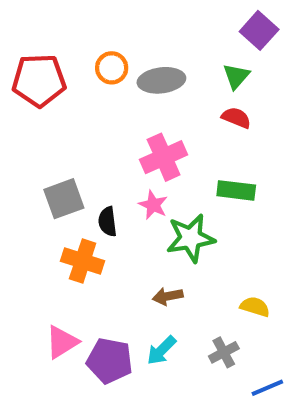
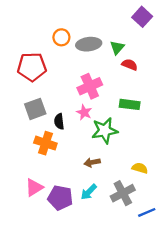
green triangle: (236, 76) -> (117, 48), moved
red pentagon: (39, 80) -> (32, 67), moved
gray cross: (224, 352) -> (123, 193), size x1.5

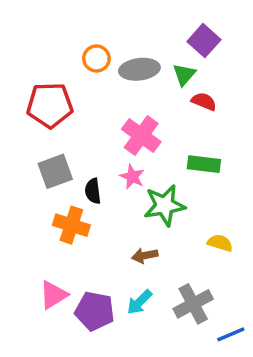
purple square: (142, 17) -> (204, 41), moved
pink cross: (90, 86) -> (141, 136), turned -30
yellow semicircle: (140, 168) -> (220, 243), moved

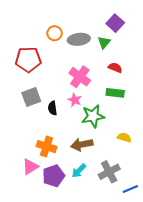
red semicircle: (204, 101) -> (115, 68), moved
orange cross: (71, 225) -> (46, 147), moved
brown arrow: (145, 256) -> (82, 144), size x1.5
purple pentagon: (95, 311) -> (54, 176), turned -30

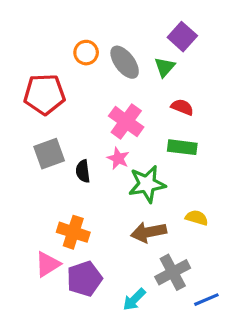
gray ellipse: (79, 39) -> (125, 62), turned 60
brown arrow: (82, 144) -> (149, 232), moved
cyan arrow: (79, 171) -> (134, 300), moved

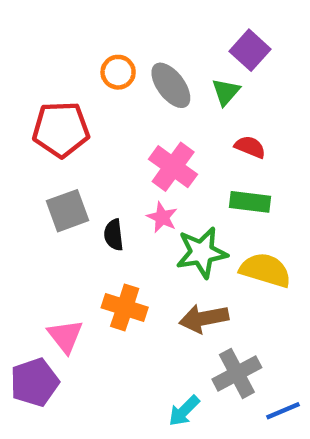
yellow semicircle: (197, 218) -> (265, 270), moved, size x1.6
orange cross: (73, 232) -> (125, 307), moved
pink triangle: (48, 264) -> (65, 336), moved, turned -36
purple pentagon: (84, 279) -> (35, 382), moved

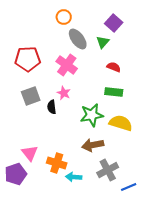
orange circle: (118, 72) -> (64, 17), moved
pink cross: (173, 167) -> (67, 65), moved
pink star: (162, 217) -> (64, 93), moved
orange cross: (125, 307) -> (57, 163), moved
cyan arrow: (184, 411) -> (74, 177), moved, turned 49

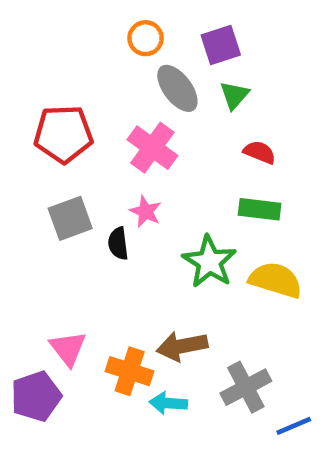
purple square: (114, 23) -> (221, 45), moved, turned 30
green star: (92, 115) -> (209, 262), turned -30
brown arrow: (93, 145) -> (182, 346), moved

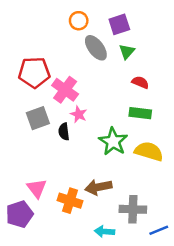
pink cross: (152, 148) -> (65, 90), moved
gray cross: (246, 387) -> (133, 209), turned 30
cyan arrow: (168, 403) -> (105, 231), moved

